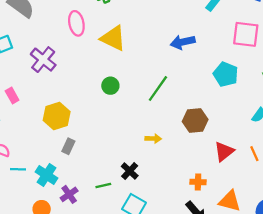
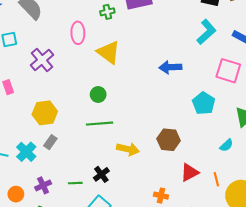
green line: (158, 88) -> (100, 124), moved, turned 40
yellow arrow: (153, 139) -> (128, 149), size x1.5
cyan cross: (46, 175) -> (26, 152), moved

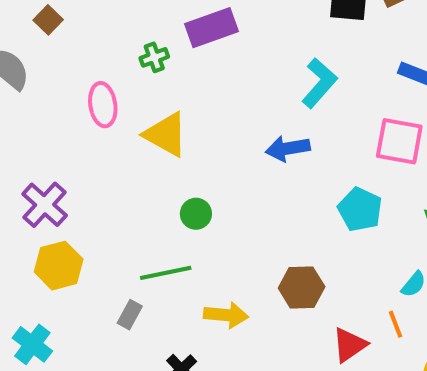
cyan L-shape: (206, 32) -> (319, 83), moved
purple cross: (42, 60) -> (45, 205), moved
green circle: (98, 95) -> (196, 214), moved
gray rectangle: (50, 142) -> (130, 315), moved
orange line: (216, 179) -> (396, 324), moved

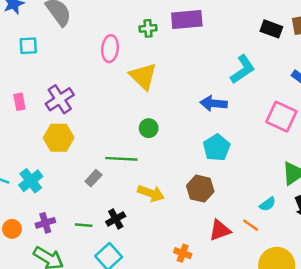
cyan pentagon: (360, 209) -> (217, 148), moved
orange line: (396, 324) -> (251, 225), turned -49

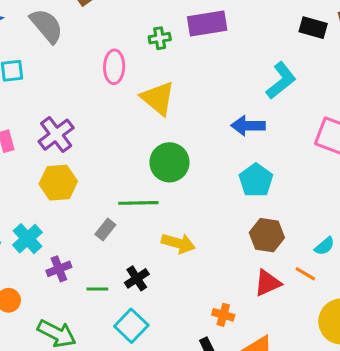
green circle: (149, 128) -> (169, 162), size x1.6
brown hexagon: (200, 189) -> (267, 235), moved
purple cross: (45, 223) -> (59, 269), moved

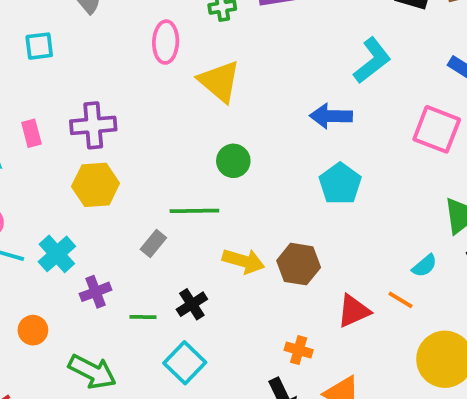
purple cross: (56, 135) -> (93, 125), turned 32
green circle: (169, 162) -> (233, 161), size x0.7
brown hexagon: (267, 235) -> (299, 264), moved

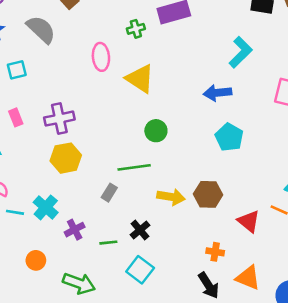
pink rectangle: (31, 133) -> (16, 117), moved
red triangle: (354, 311) -> (249, 221), turned -50

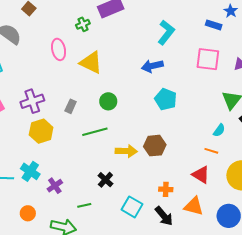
gray rectangle: (109, 193) -> (71, 106), moved
red triangle: (249, 221) -> (201, 175), moved
green line: (108, 243) -> (84, 205), moved
cyan square: (140, 270) -> (132, 207), moved

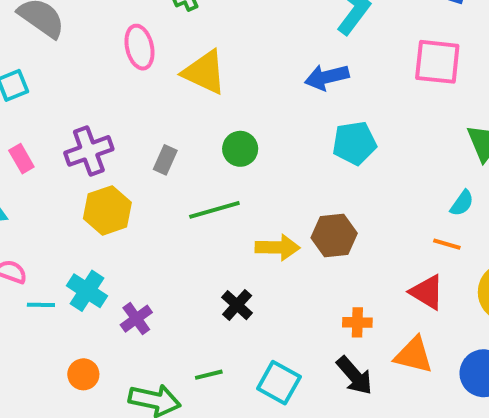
cyan pentagon: (166, 99) -> (354, 143), turned -30
green line: (84, 205) -> (209, 375), moved
cyan square: (132, 207) -> (279, 383), moved

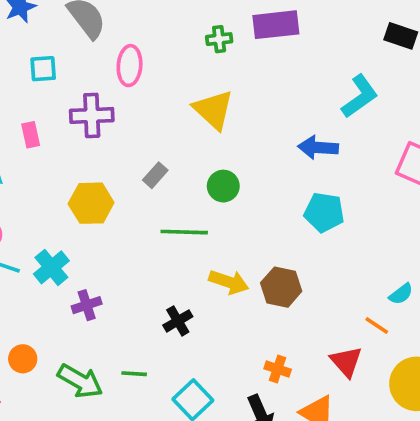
pink ellipse: (139, 47) -> (130, 66), moved
purple cross: (89, 151) -> (92, 115), moved
orange circle: (83, 374) -> (23, 359), moved

